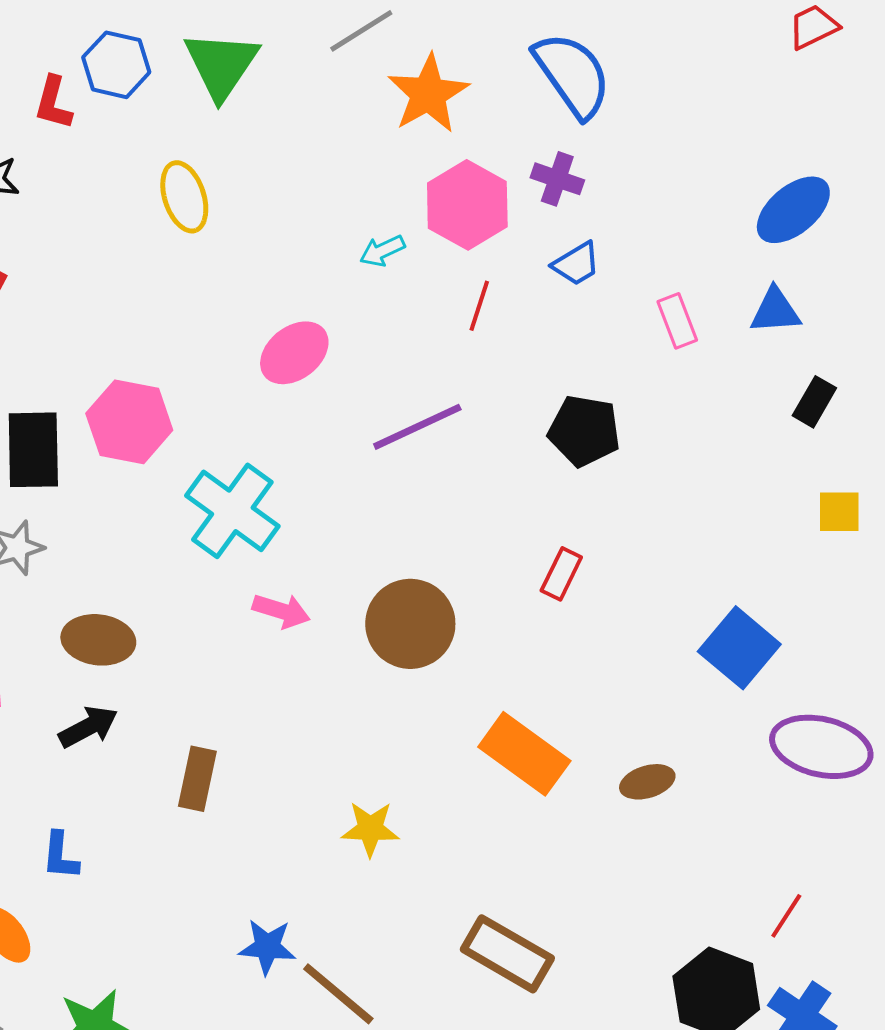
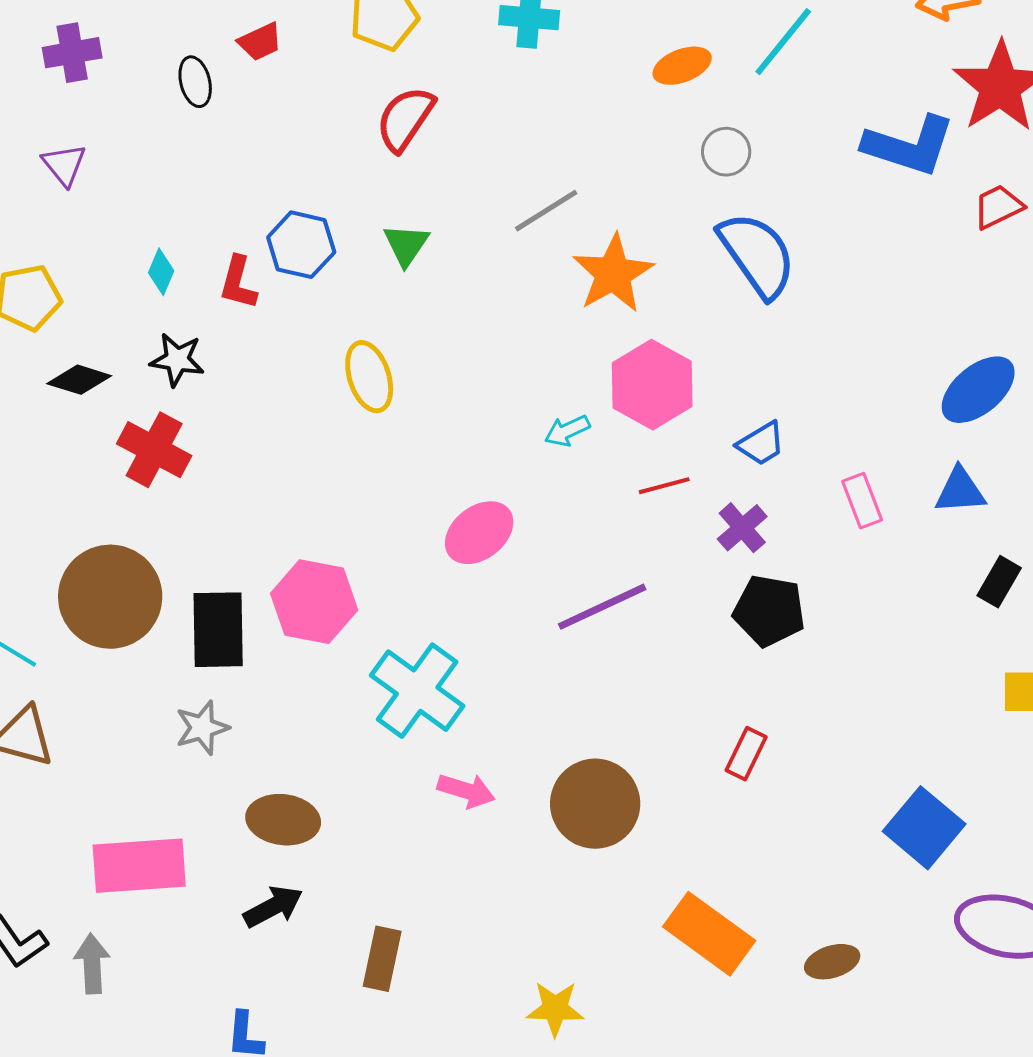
green triangle: (221, 65) -> (406, 245), size x0.6
purple cross: (557, 179) -> (742, 528), moved, turned 30
red line: (479, 306) -> (664, 486), turned 57

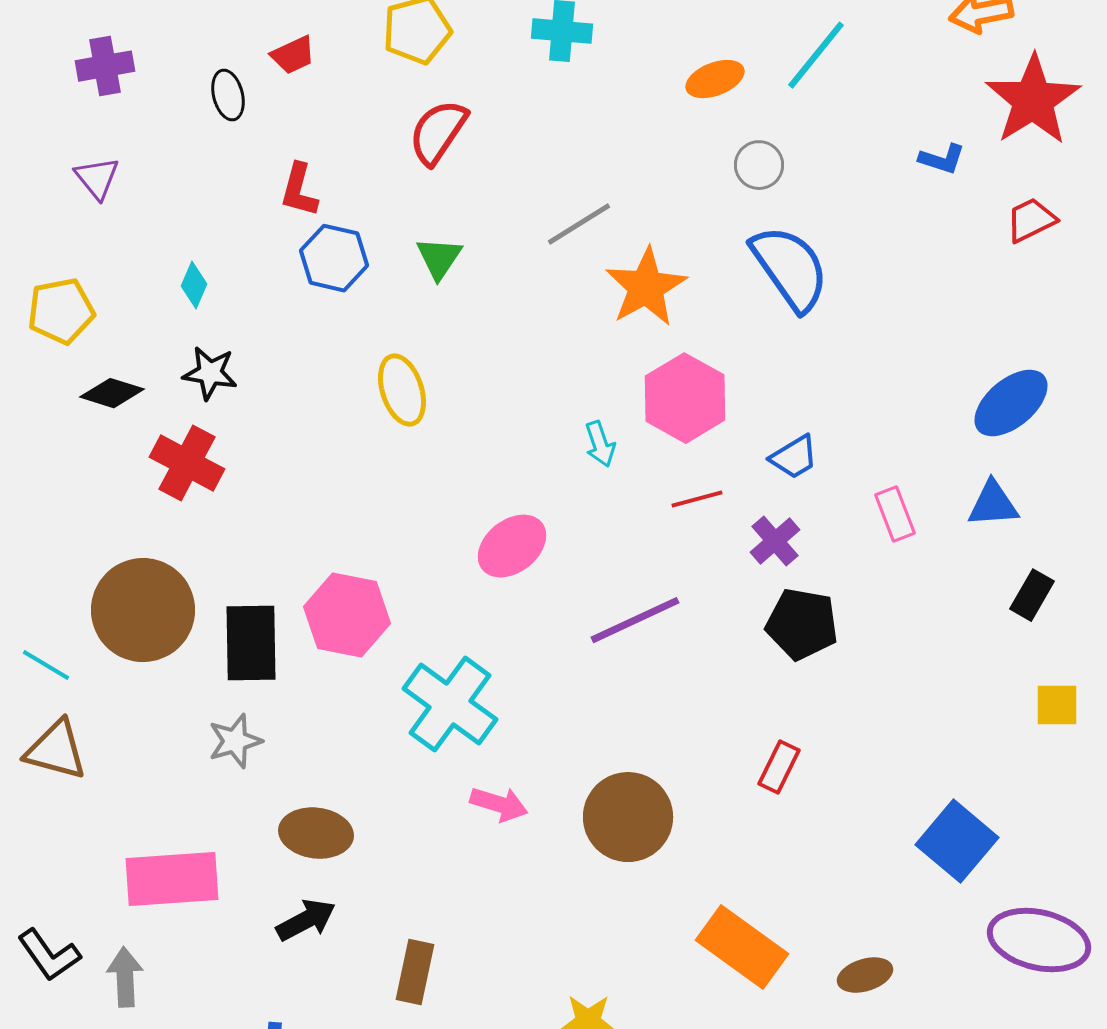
blue L-shape: (909, 146) -> (942, 159), size x0.5
red L-shape: (238, 283) -> (299, 190), moved
cyan arrow: (567, 431) -> (600, 444), turned -84

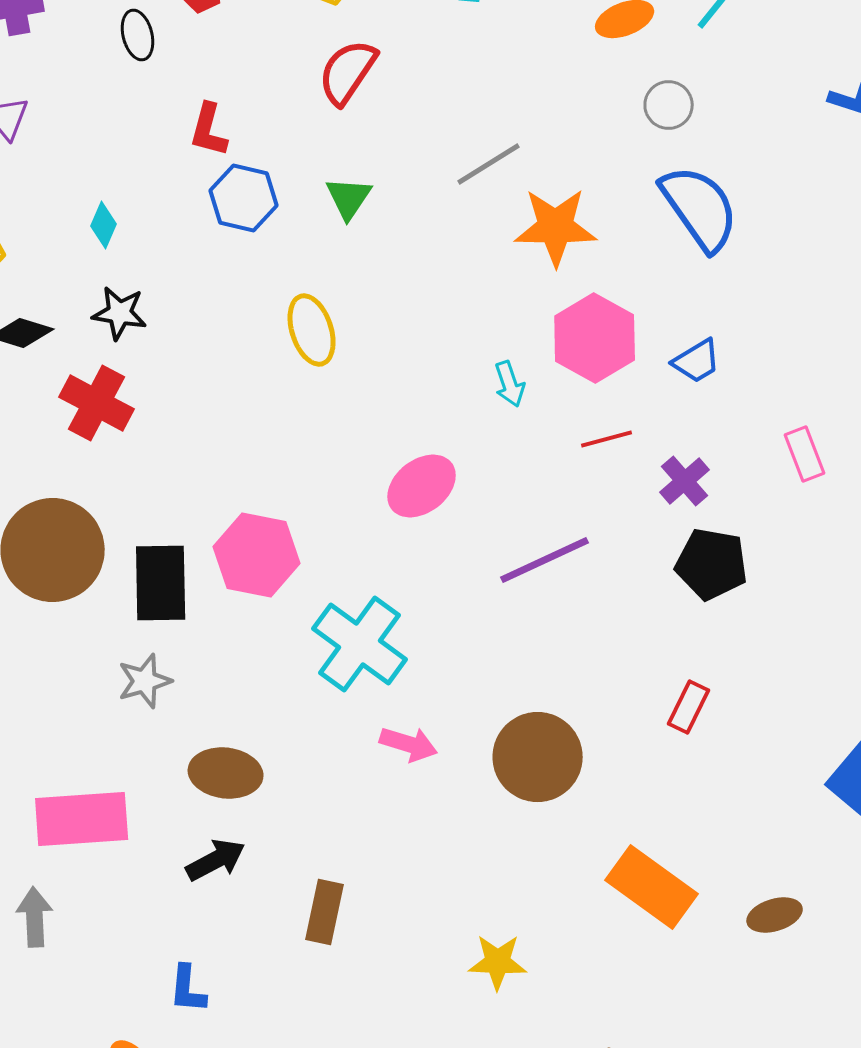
orange star: (646, 287) -> (556, 227), turned 30
blue trapezoid: (794, 457) -> (697, 361), moved

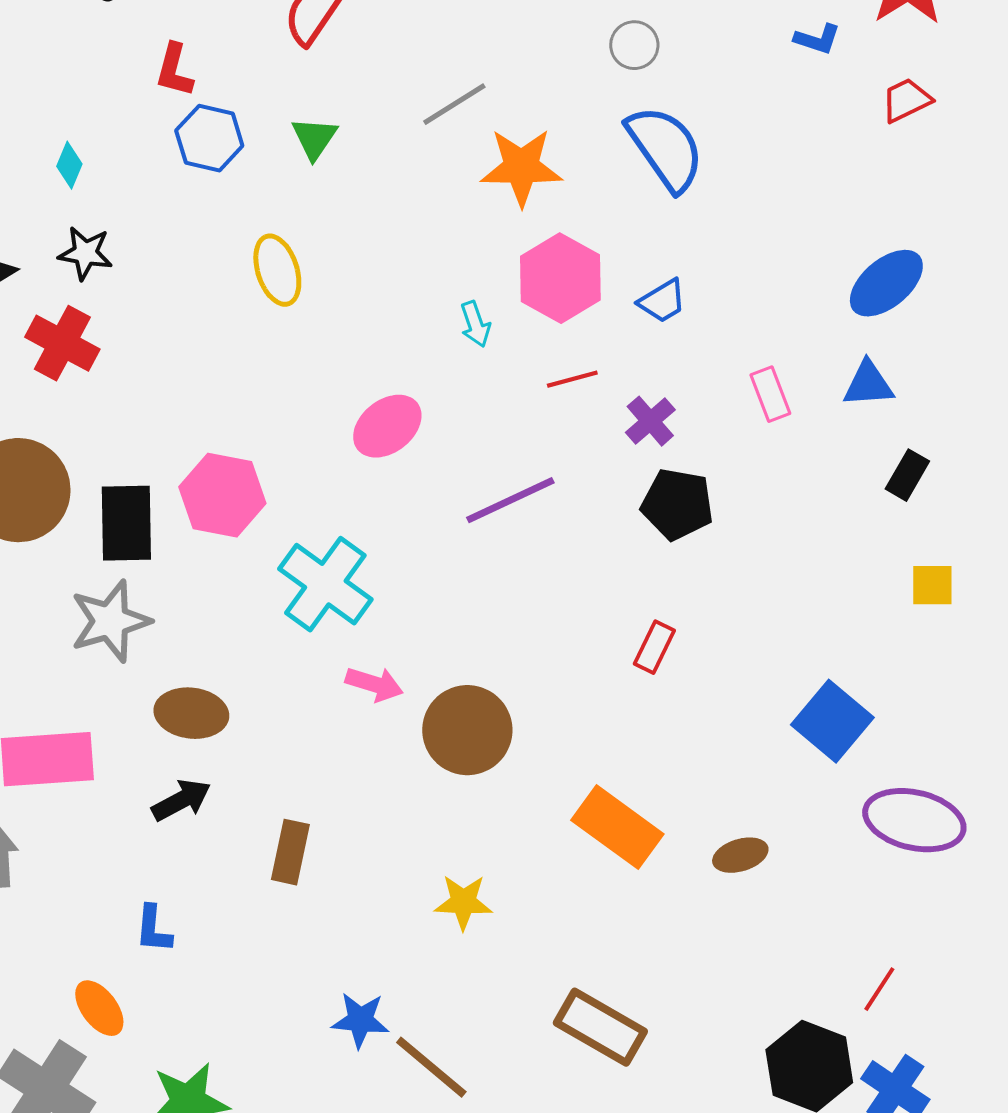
gray star: (145, 681) -> (110, 621), size x1.5
brown circle: (538, 757) -> (467, 730), moved

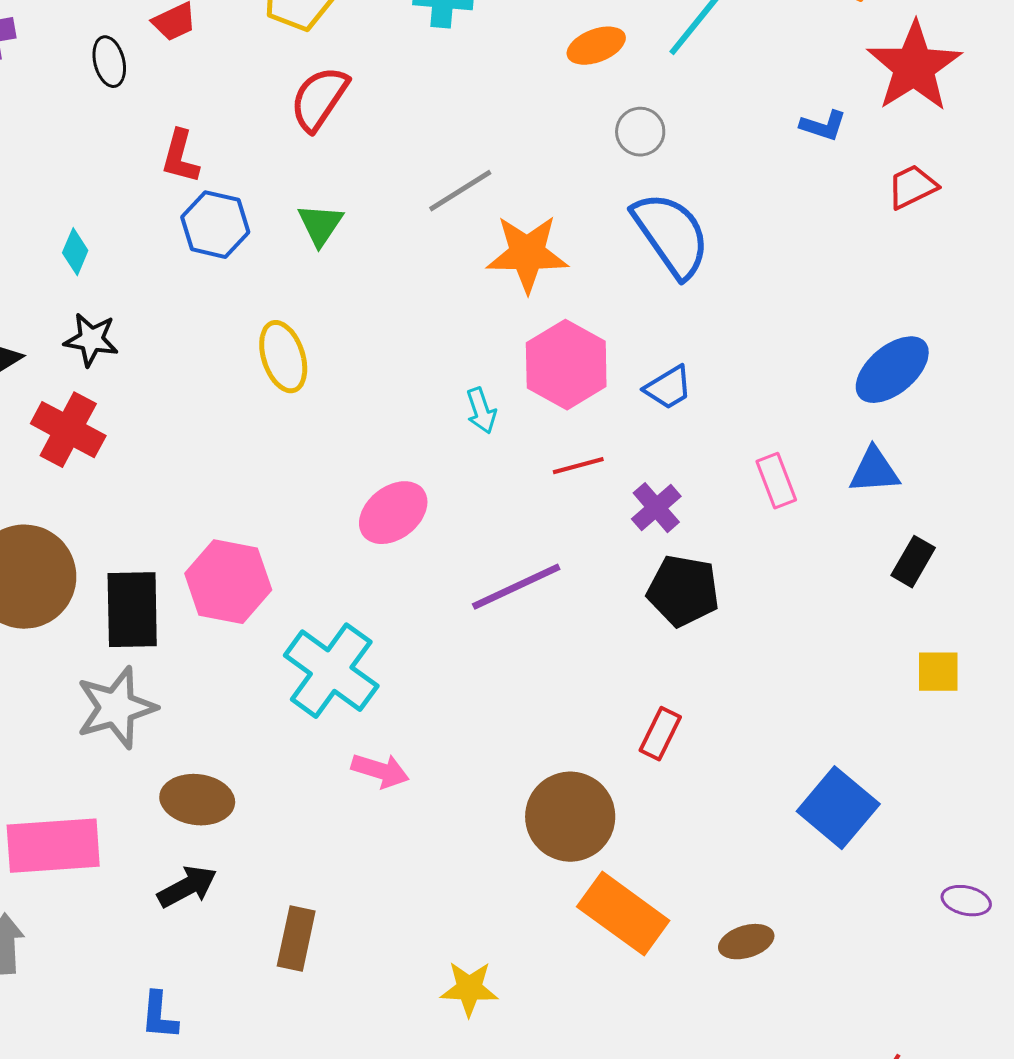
brown circle: (467, 730) -> (570, 817), moved
purple ellipse: (914, 820) -> (966, 901), moved, size x0.5

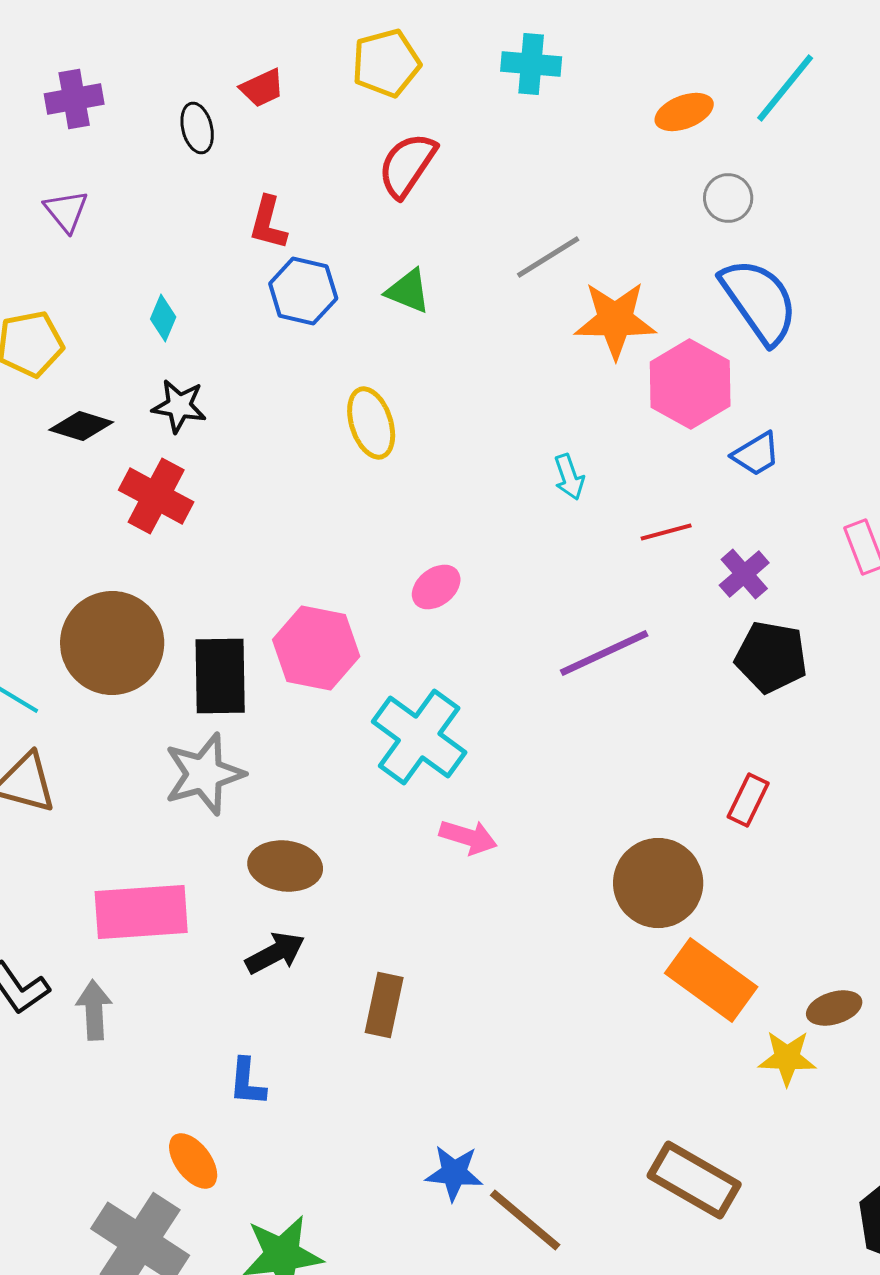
green triangle: (320, 225) -> (408, 291), turned -42
pink hexagon: (566, 365) -> (690, 384), moved
pink ellipse: (393, 513) -> (436, 587), moved, size x0.7
yellow star: (469, 989) -> (787, 1058), moved

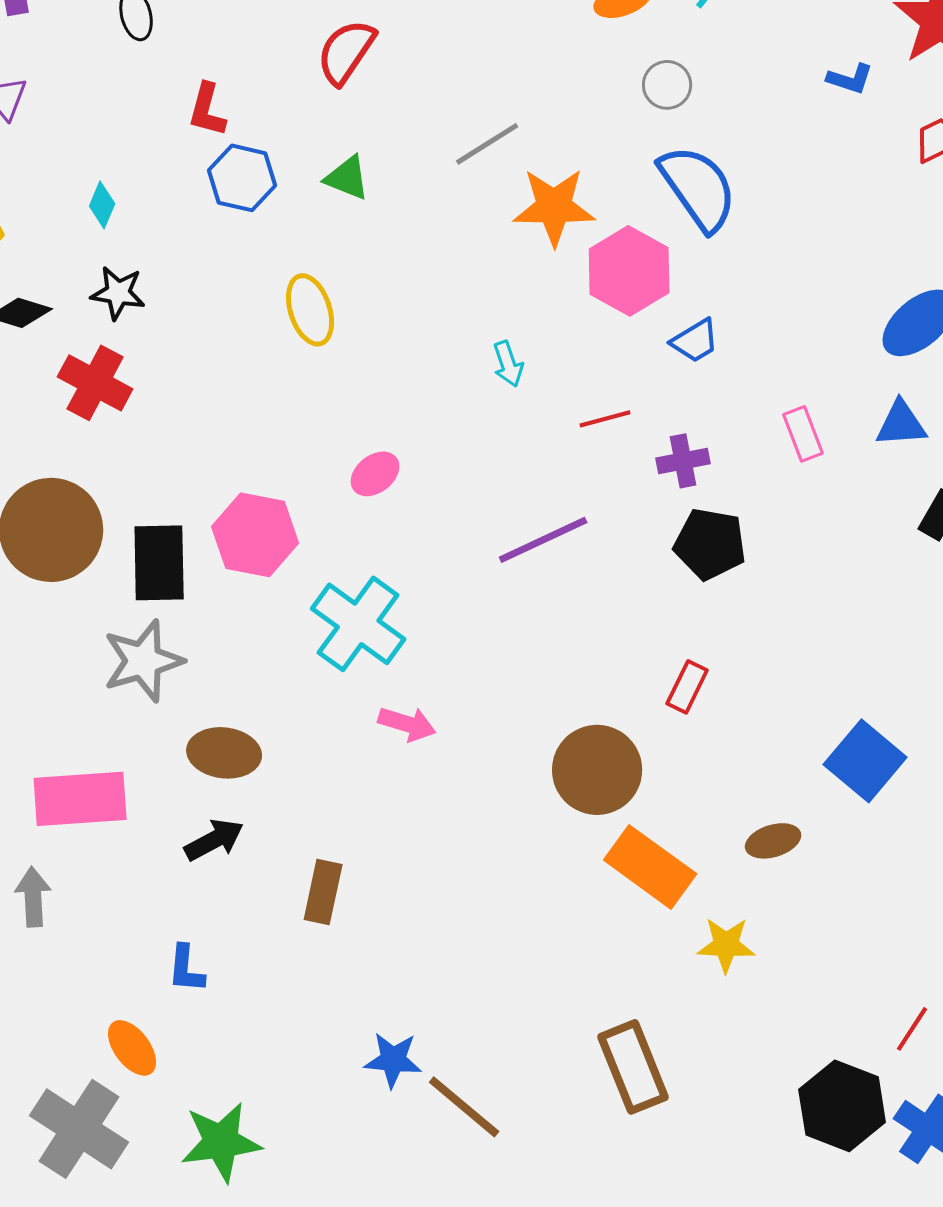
purple cross: (744, 574) -> (683, 461), turned 30
brown ellipse: (834, 1008) -> (773, 841), moved
brown rectangle: (694, 1180) -> (633, 1067), turned 38

